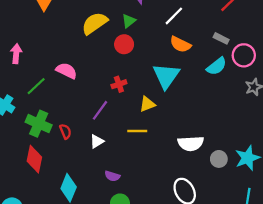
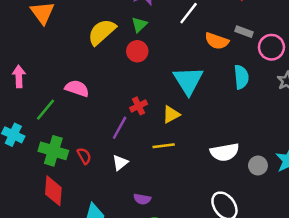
orange semicircle: (180, 44) -> (217, 41), moved
cyan semicircle: (217, 66) -> (241, 77), moved, turned -50
red cross: (119, 84) -> (139, 106), moved

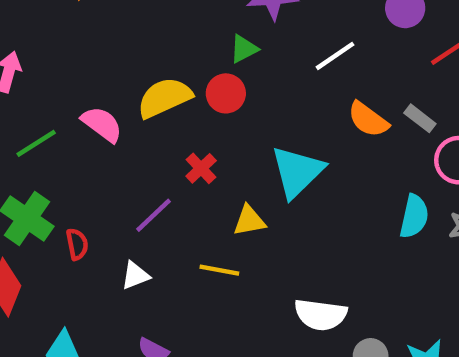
yellow semicircle: (102, 32) -> (164, 98), moved
cyan semicircle: (241, 77) -> (414, 216), moved
red cross: (139, 106) -> (201, 168), moved, turned -35

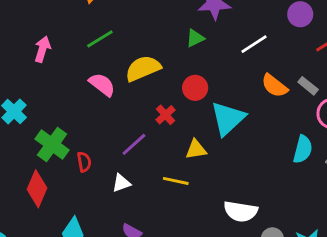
red circle: (226, 93) -> (195, 88), moved
green line: (36, 143) -> (100, 39), moved

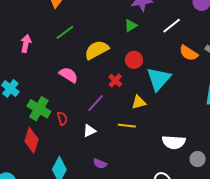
pink semicircle: (102, 85) -> (69, 75), moved

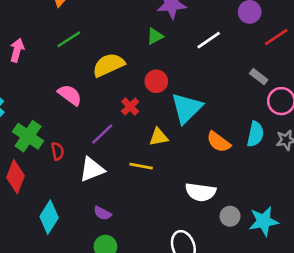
orange semicircle: (189, 53) -> (219, 142), moved
white triangle: (89, 131) -> (92, 169), size x1.5

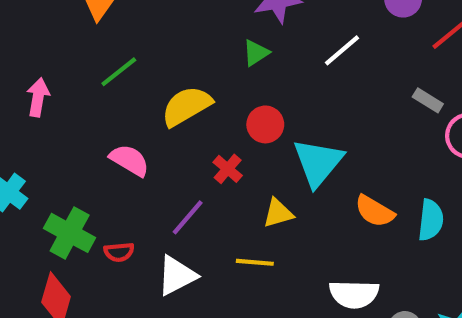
cyan semicircle: (255, 134) -> (431, 220), moved
red semicircle: (58, 151) -> (119, 252), turned 102

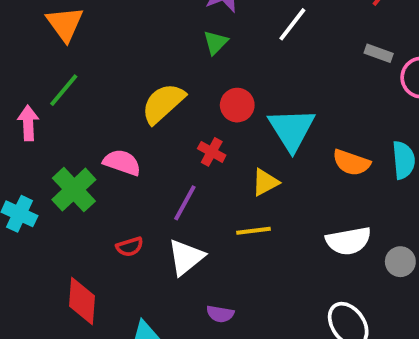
green line: (119, 72) -> (64, 90), moved
green cross: (70, 233) -> (74, 190), moved, turned 30

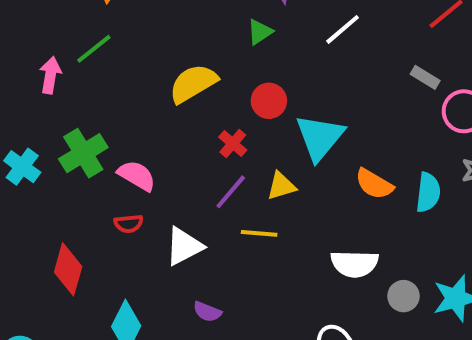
pink semicircle: (122, 162) -> (137, 176), moved
purple line: (185, 203) -> (231, 192), moved

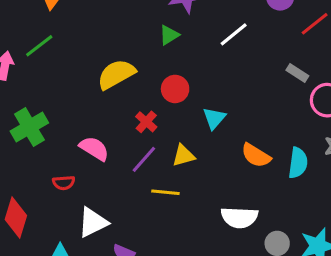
cyan triangle: (320, 137) -> (214, 118), size x0.6
pink semicircle: (137, 176) -> (94, 148), moved
white triangle: (184, 246) -> (93, 222), moved

